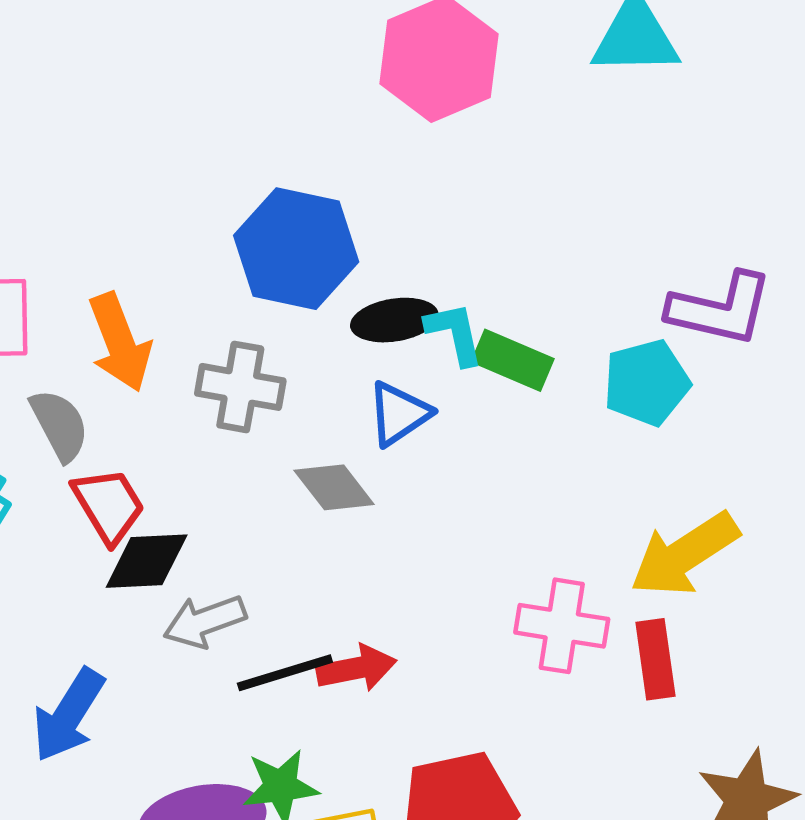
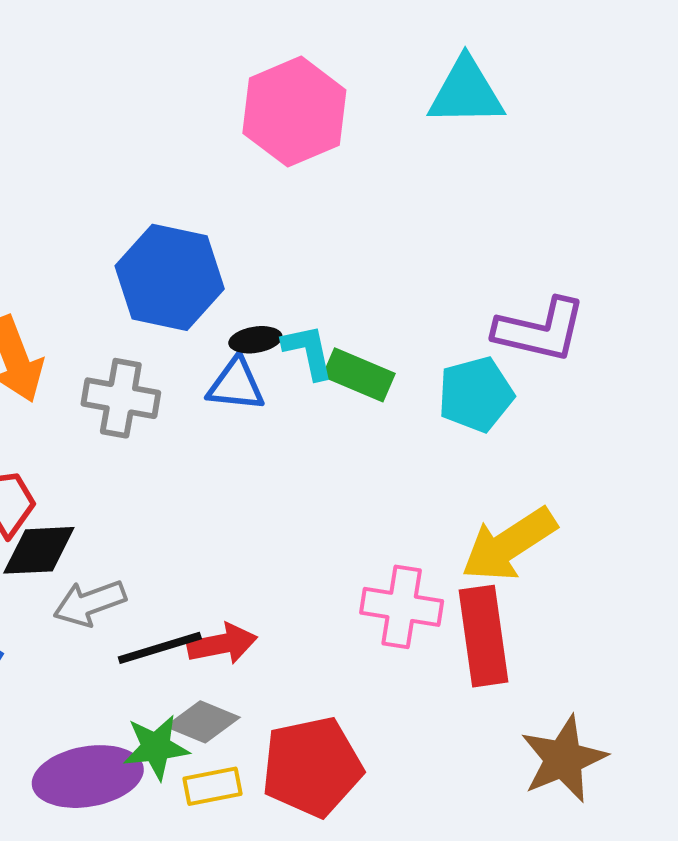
black ellipse: (394, 320) -> (255, 340), size x0.7
blue triangle: (399, 414) -> (236, 385), moved, turned 40
gray diamond: (334, 487) -> (203, 722), moved, turned -30
red rectangle: (655, 659) -> (484, 636), size x1.4

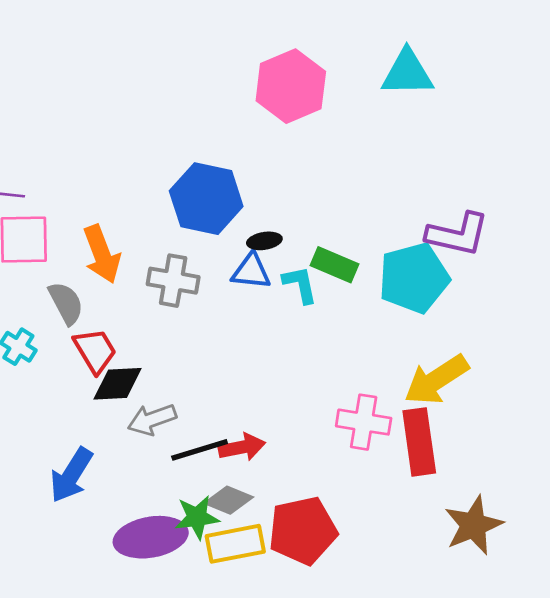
cyan L-shape: (308, 351) -> (300, 285), moved
cyan pentagon: (476, 394) -> (414, 278), size x1.4
yellow rectangle: (213, 786) -> (235, 544), size x1.5

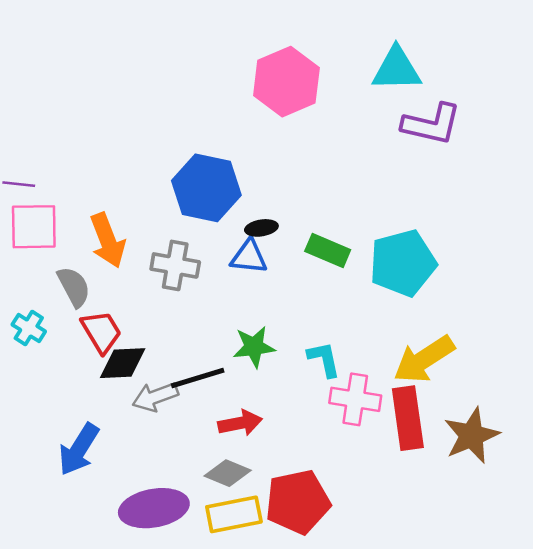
purple L-shape: (458, 234) -> (432, 124), moved
cyan L-shape: (300, 285) -> (324, 359), moved
black line: (200, 450) -> (198, 378), moved
green star: (197, 517) -> (254, 347), moved
brown star: (473, 525) -> (472, 436), moved

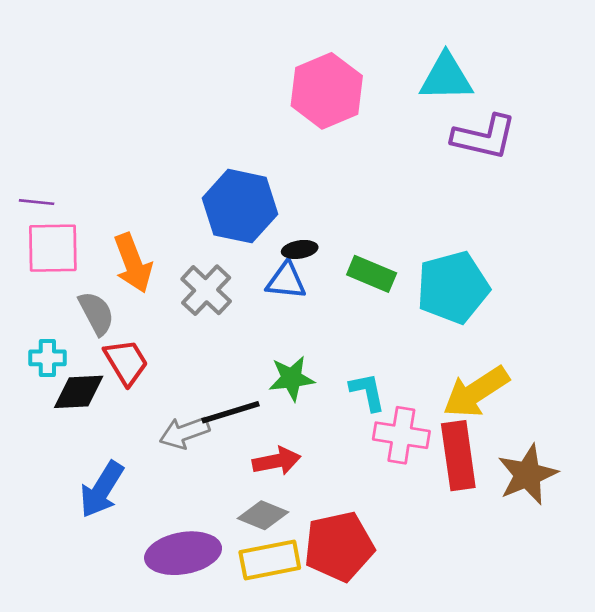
gray cross: (175, 265) -> (206, 290), turned 33
cyan cross: (29, 328) -> (47, 358), turned -32
black diamond: (123, 363) -> (79, 392), moved

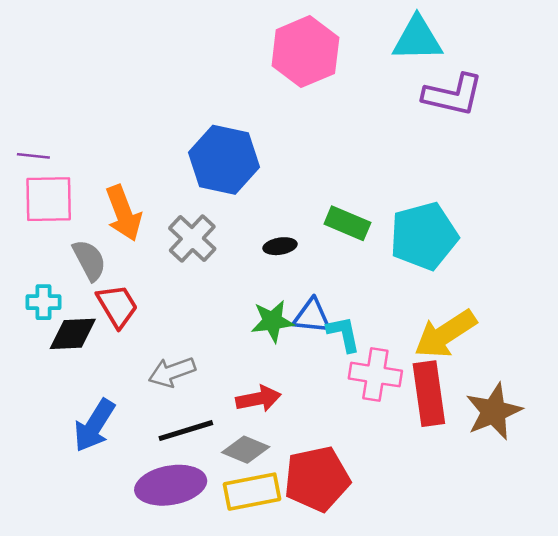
black ellipse: (300, 249) -> (280, 246), moved
blue triangle: (286, 281) -> (312, 316), moved
black line: (231, 412) -> (186, 431), moved

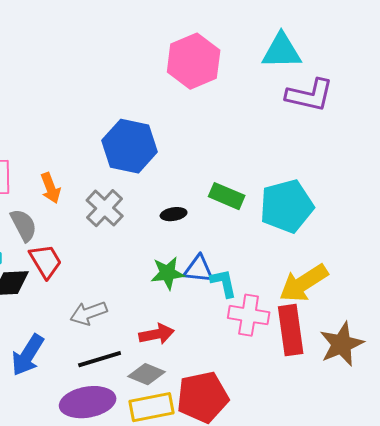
orange arrow: (124, 213) -> (51, 188), size x0.7

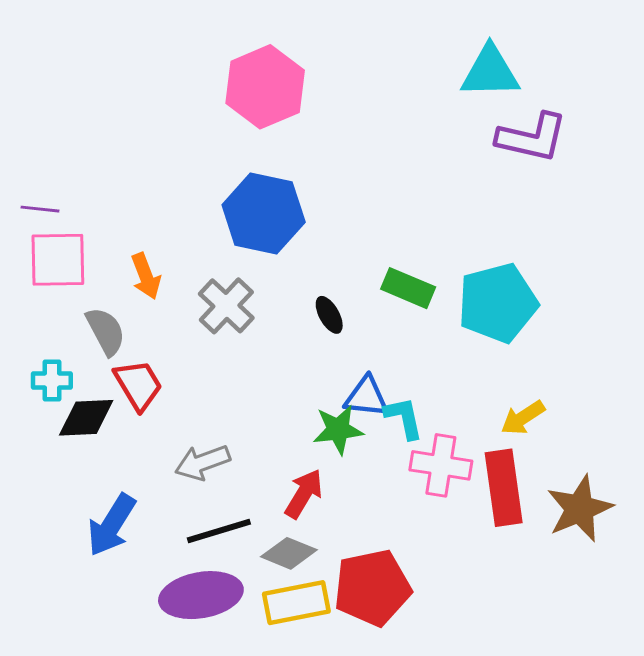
pink hexagon: (194, 61) -> (265, 87), moved
black ellipse: (174, 214) -> (329, 315), turned 70
green star: (168, 273) -> (338, 430), moved
yellow arrow: (304, 283) -> (523, 418), size x0.6
red arrow: (157, 334) -> (304, 494), turned -48

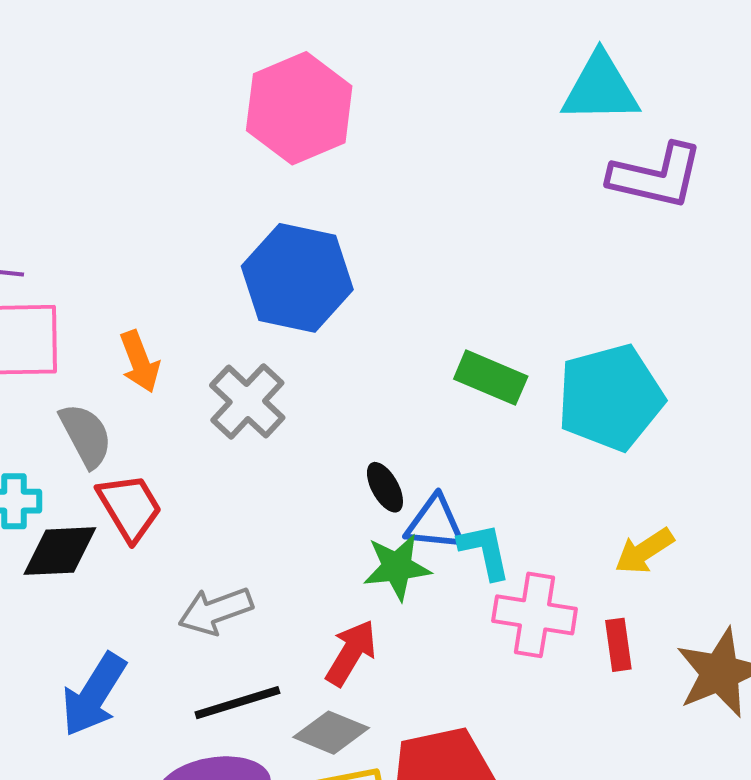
black ellipse: (329, 315) -> (385, 487), moved
red rectangle: (504, 488) -> (618, 645), size x0.5

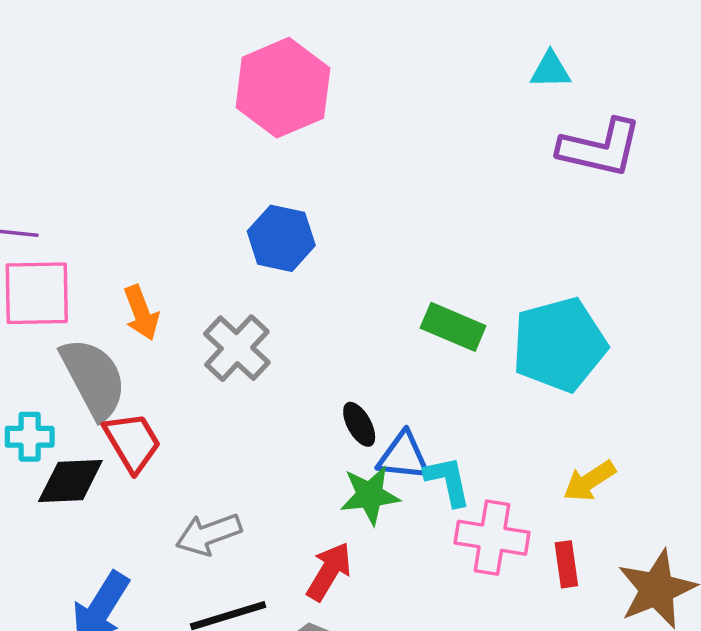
cyan triangle: (600, 88) -> (550, 70), size x0.6
blue hexagon: (297, 278) -> (281, 238), size x0.7
gray semicircle: (86, 435) -> (93, 378), size x1.4

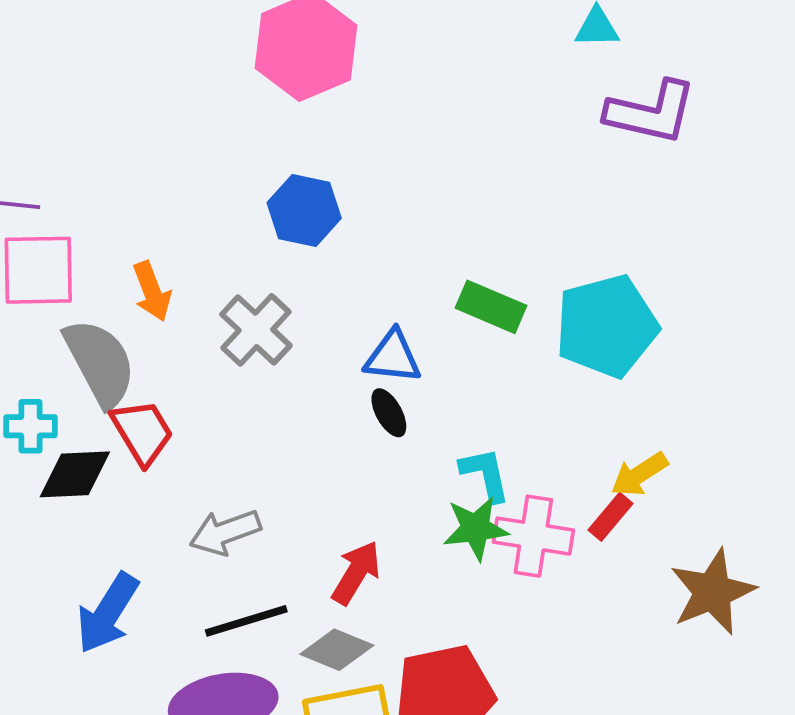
blue triangle: (403, 456) -> (393, 357), moved
green star: (370, 495) -> (476, 528), moved
red rectangle: (566, 564) -> (610, 517), moved, turned 48

